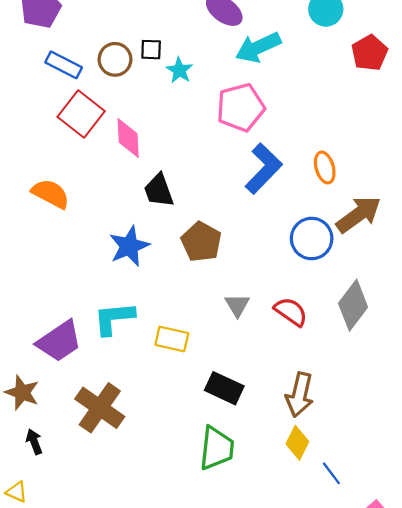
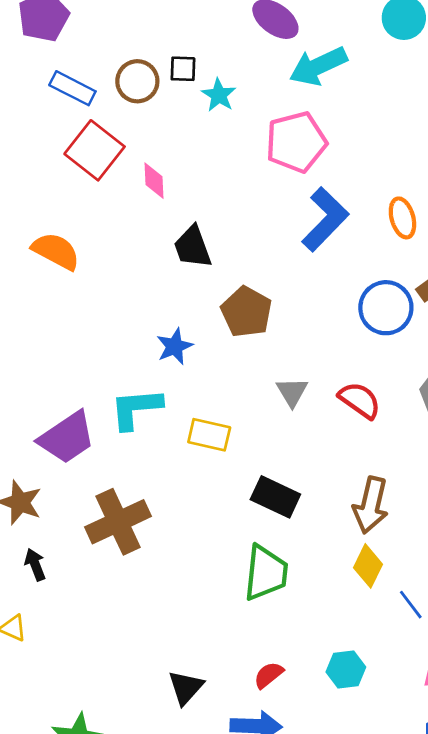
pink diamond: (128, 138) -> (154, 181), size x0.7
blue star: (129, 246) -> (175, 346), moved, size x0.7
brown cross: (100, 408) -> (118, 522), turned 30

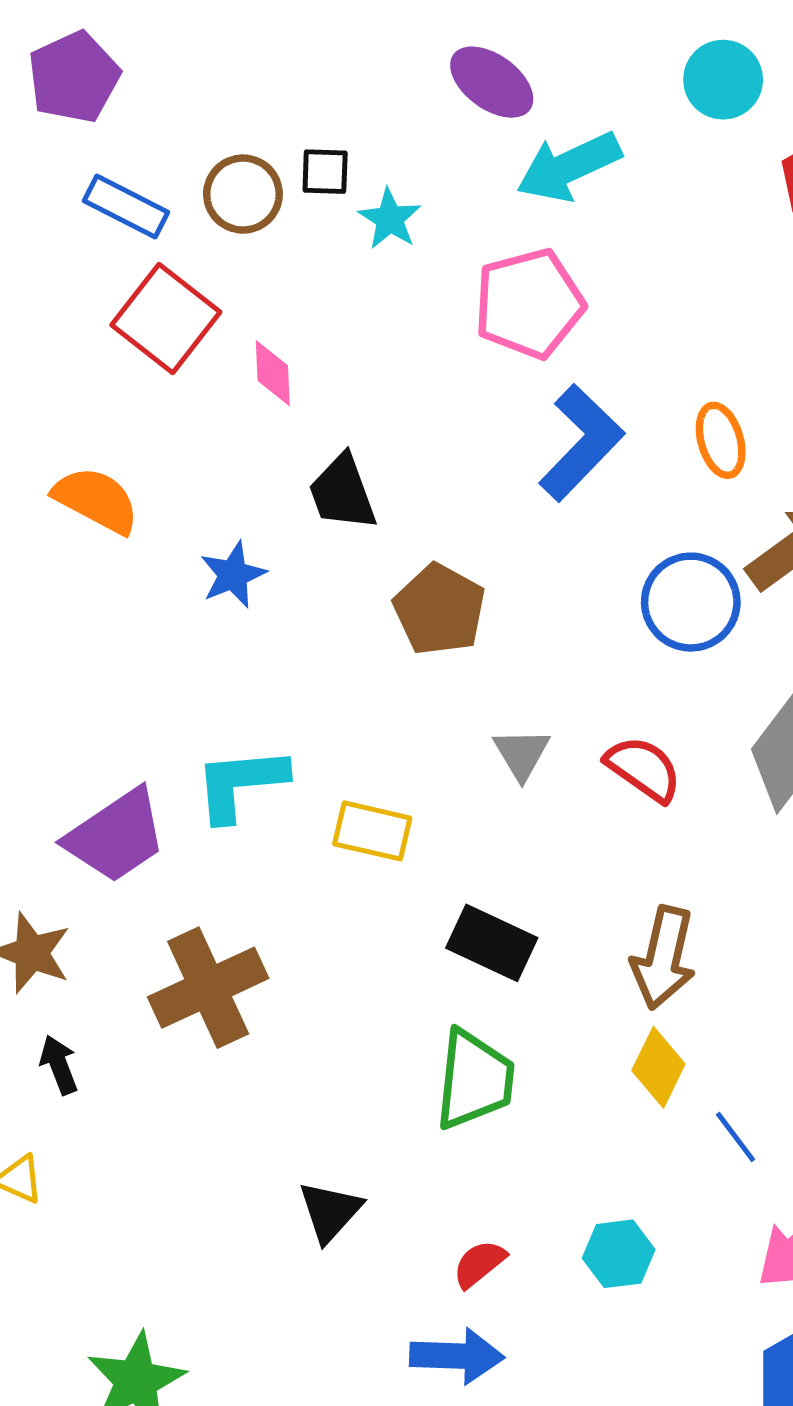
blue star: (175, 346) -> (233, 575), moved
black triangle: (186, 687) -> (330, 1212), moved

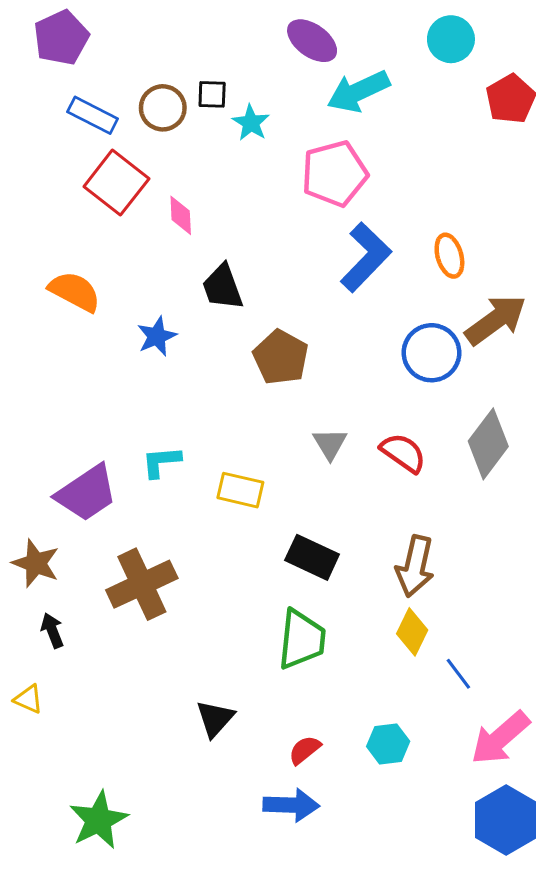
cyan L-shape: (240, 784) -> (161, 462), size x0.7

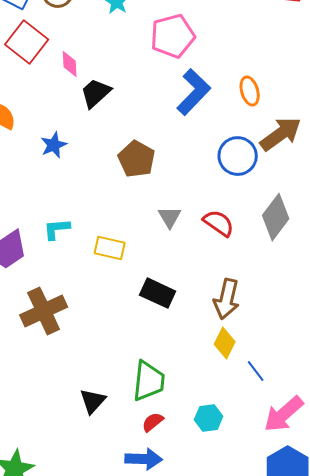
black trapezoid: (222, 287) -> (96, 93), moved, turned 68
green trapezoid: (302, 639) -> (149, 381), moved

